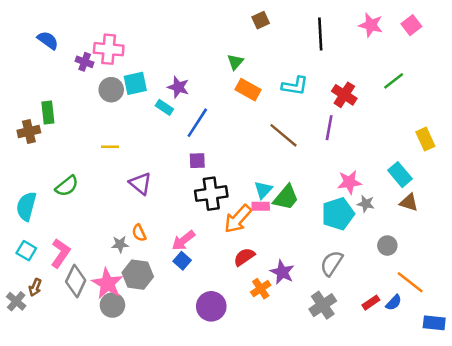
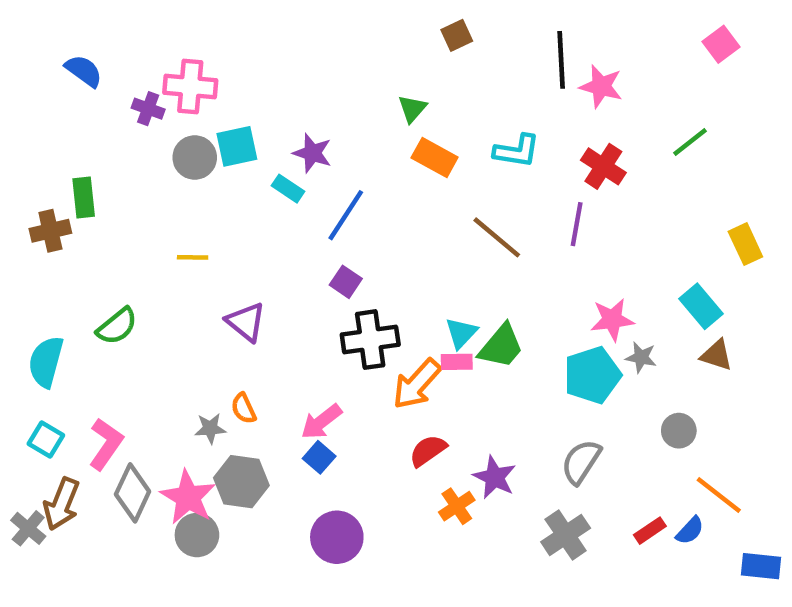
pink star: (371, 25) -> (601, 86), moved
purple square: (197, 161) -> (346, 282), turned 36
brown arrow: (35, 287) -> (61, 504), size x1.6
purple circle: (211, 306) -> (337, 537), moved

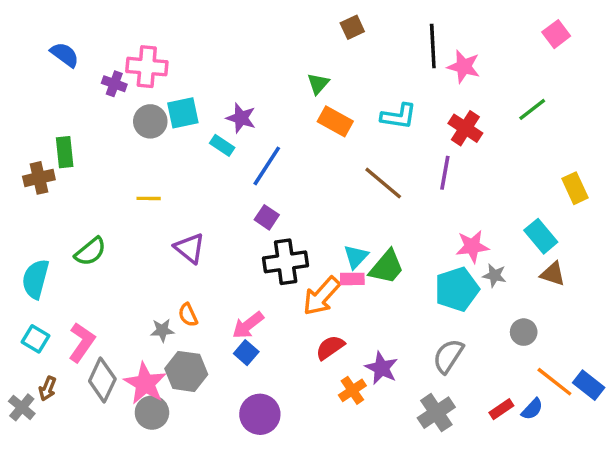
brown arrow: (61, 504) -> (47, 389), size x0.6
blue rectangle: (761, 566) -> (589, 385), moved, turned 32

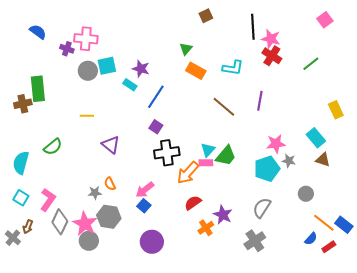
red cross: (465, 128) -> (272, 56), moved
green rectangle: (65, 152) -> (38, 89), size x1.4
red rectangle: (501, 409) -> (329, 247), moved

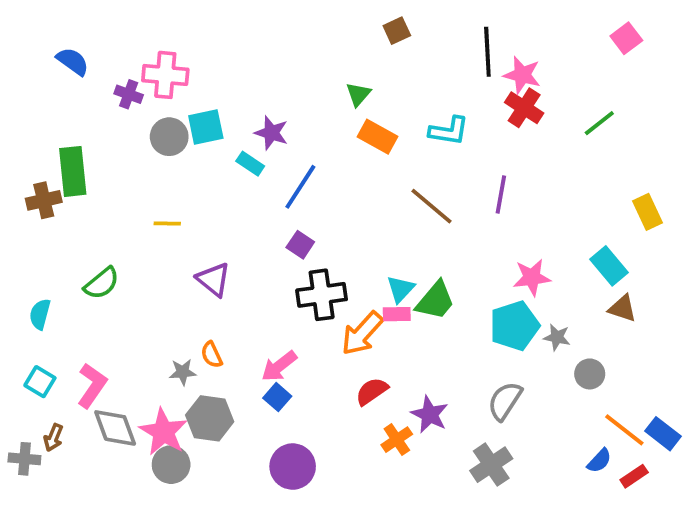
gray star: (289, 161) -> (557, 337), moved
cyan semicircle: (21, 163) -> (40, 314), size x0.7
gray diamond: (60, 222) -> (115, 428), turned -45
gray cross: (13, 238) -> (24, 459), turned -35

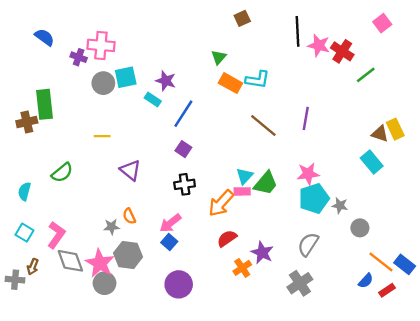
red cross: (524, 108) -> (342, 51), moved
cyan L-shape: (449, 131) -> (257, 80), moved
pink star: (532, 277) -> (308, 174), moved
black cross: (322, 295) -> (185, 184), moved, size x0.7
brown triangle: (622, 308) -> (380, 134), moved

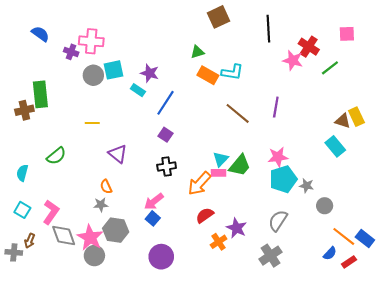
brown square: (242, 18) -> (219, 17), size x1.5
pink square: (382, 23) -> (347, 34), moved, turned 35
pink star: (319, 45) -> (293, 60), moved
green triangle: (219, 57) -> (197, 52), turned 32
orange semicircle: (129, 216) -> (106, 187), moved

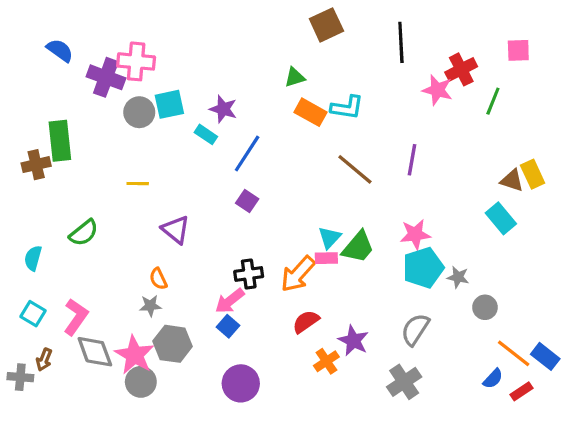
red cross: (309, 47) -> (461, 69), turned 30
purple cross: (71, 52) -> (106, 77), size x1.6
green line: (330, 68) -> (493, 101), turned -30
black cross: (167, 166) -> (249, 274), moved

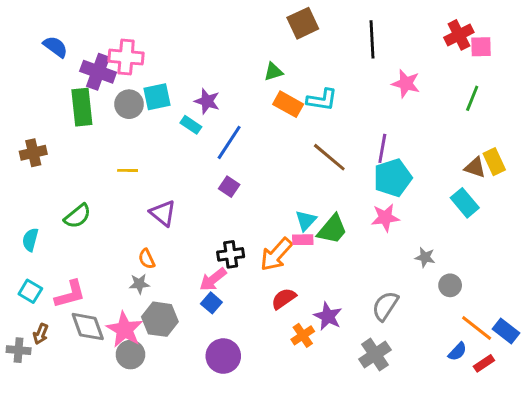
red cross: (461, 69) -> (459, 35), moved
green line: (493, 101) -> (472, 98), moved
green rectangle: (60, 141) -> (82, 107), moved
cyan pentagon: (423, 268) -> (393, 178), moved
pink L-shape: (76, 317) -> (70, 294), turned 40

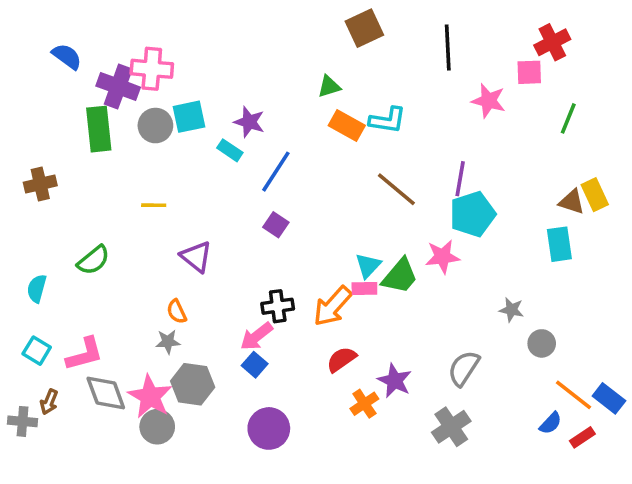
pink square: (481, 47) -> (529, 72), moved
cyan rectangle: (465, 203) -> (559, 244), turned 32
pink star: (385, 218) -> (442, 257), moved

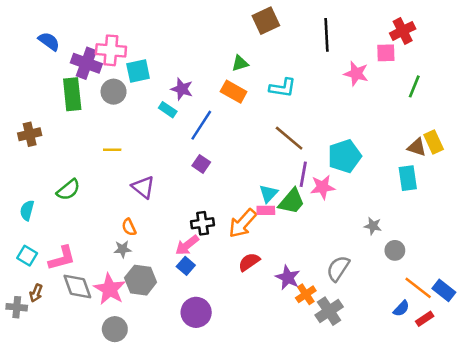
cyan square: (189, 117) -> (138, 71), moved
orange rectangle: (347, 126) -> (234, 92), moved
purple line: (460, 179) -> (303, 174), moved
orange cross: (364, 404) -> (306, 294), moved
gray circle: (157, 427) -> (115, 329), moved

